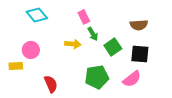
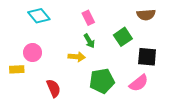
brown semicircle: (139, 25) -> (146, 15), moved
green arrow: (93, 34) -> (89, 41), moved
yellow arrow: (73, 44) -> (77, 57), moved
green square: (113, 47) -> (123, 37), moved

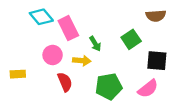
pink rectangle: (88, 18) -> (68, 28), moved, size x1.5
pink circle: (33, 53) -> (53, 55), moved
red semicircle: (54, 88) -> (65, 82), moved

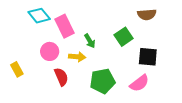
yellow rectangle: (18, 74) -> (17, 69), turned 64

